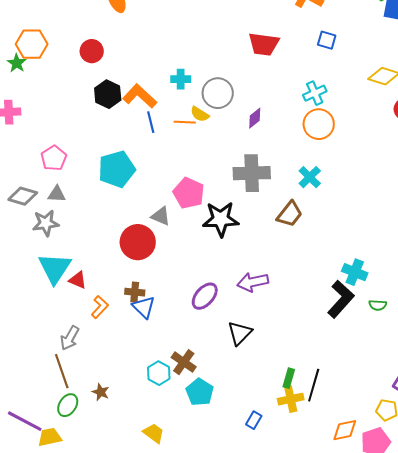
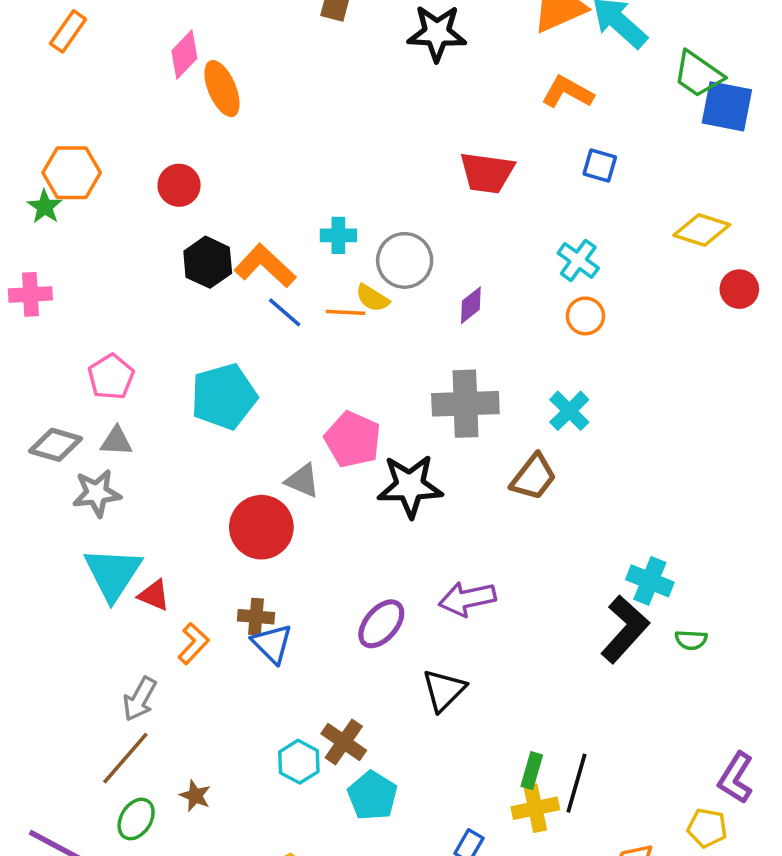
cyan cross: (315, 93) -> (578, 260), turned -30
blue line: (151, 122) -> (285, 312), turned -35
orange circle: (319, 124) -> (585, 316), size x0.7
brown line: (62, 371) -> (125, 758), turned 60

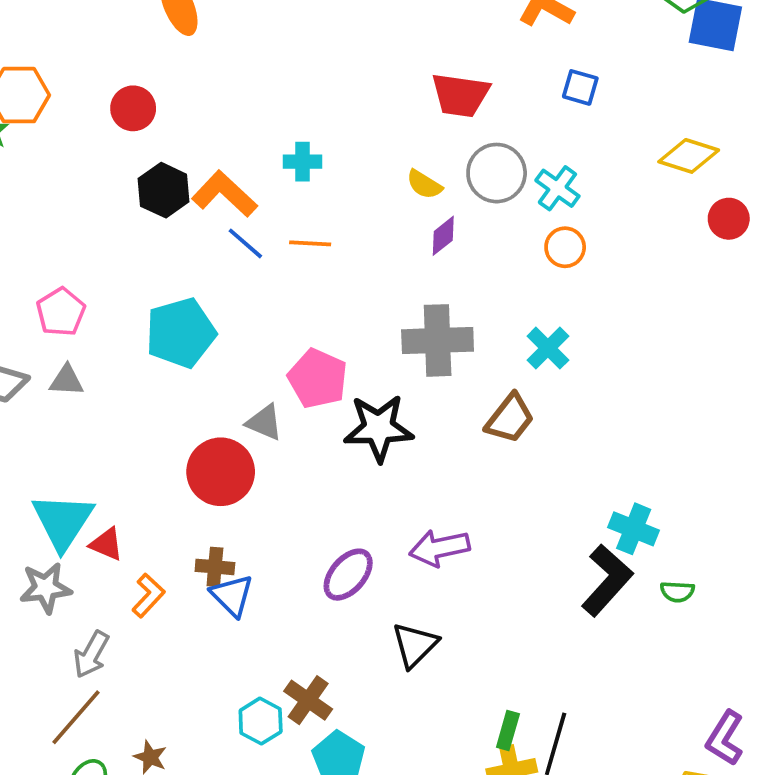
gray circle: (405, 260) -> (497, 173), moved
yellow semicircle: (372, 298) -> (424, 184), moved
gray star: (97, 493) -> (46, 588), moved

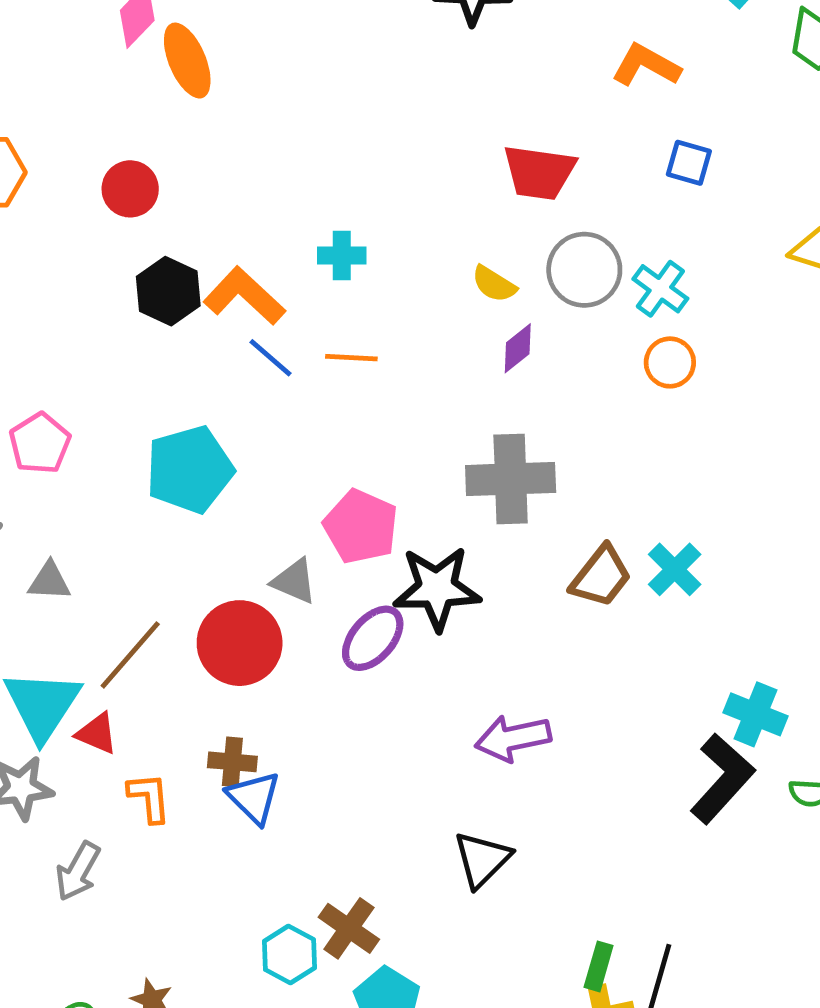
cyan cross: (548, 348) -> (675, 569), moved
gray triangle: (67, 380) -> (49, 581), moved
purple ellipse: (348, 575) -> (373, 638), moved
orange L-shape: (148, 595) -> (149, 798), turned -48
brown line: (76, 717) -> (130, 655), moved

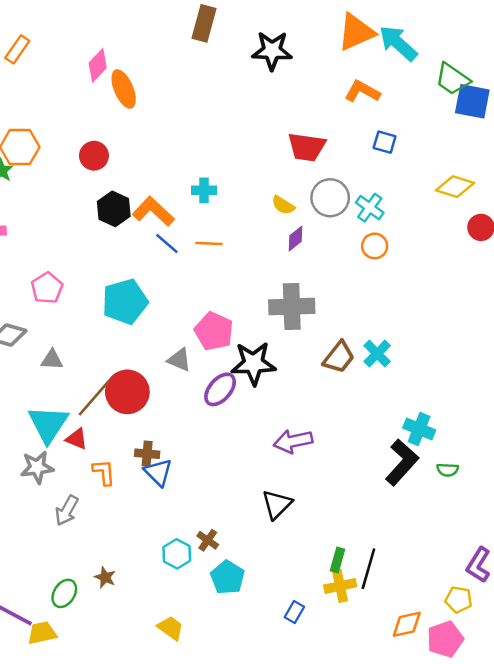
red circle: (240, 643) -> (127, 392), moved
brown cross: (349, 928) -> (208, 540), size x0.7

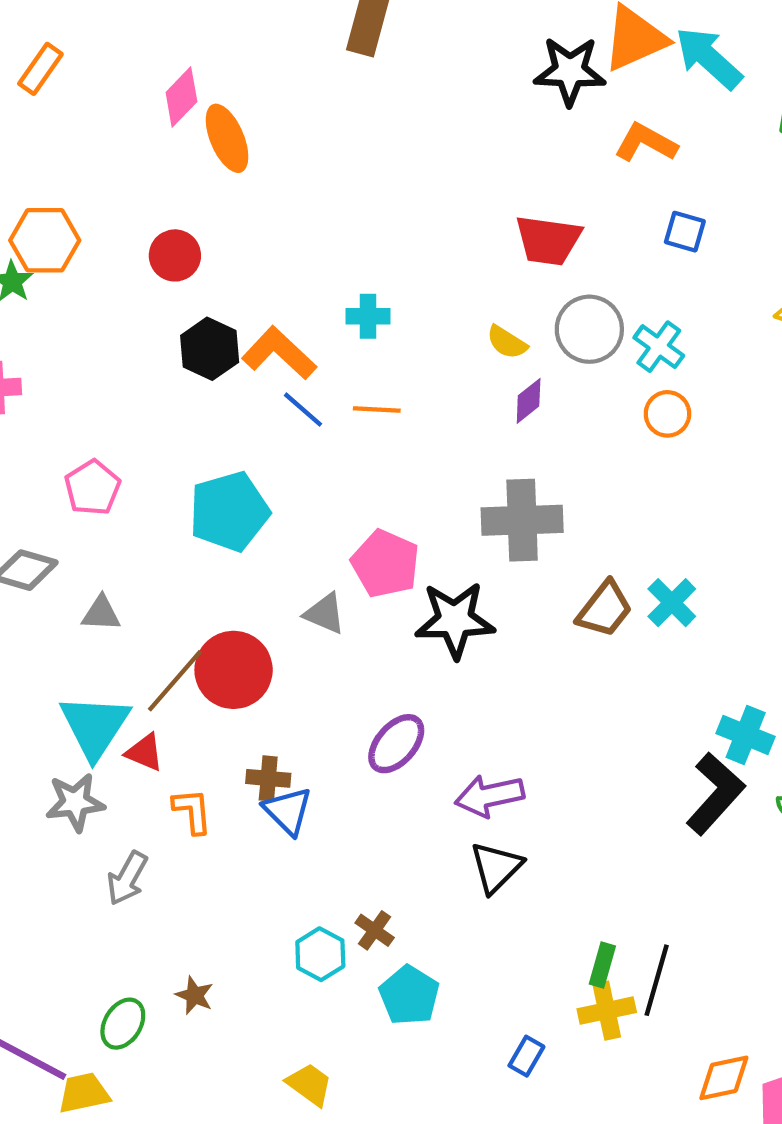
black star: (272, 51) -> (570, 71), moved
purple ellipse: (220, 389) -> (396, 744), moved
purple arrow: (293, 441) -> (490, 796), moved

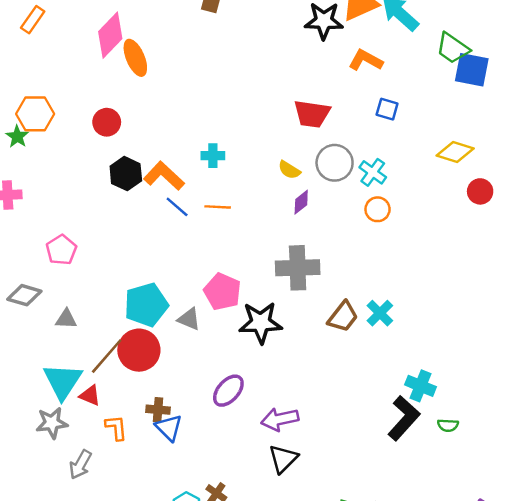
pink diamond: (181, 97) -> (110, 35), size x1.4
cyan pentagon: (229, 512) -> (146, 305), moved

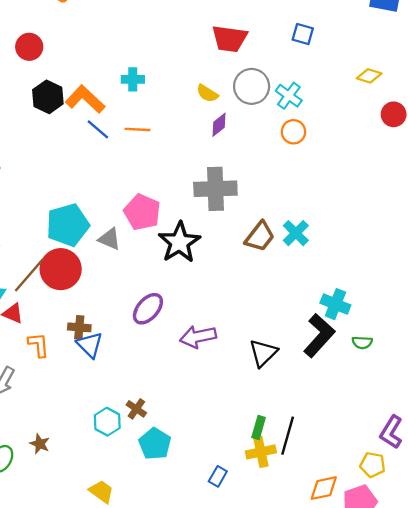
yellow diamond: (455, 152) -> (369, 76), size x0.7
black star: (261, 323) -> (179, 242), turned -30
black triangle: (283, 459) -> (263, 353), moved

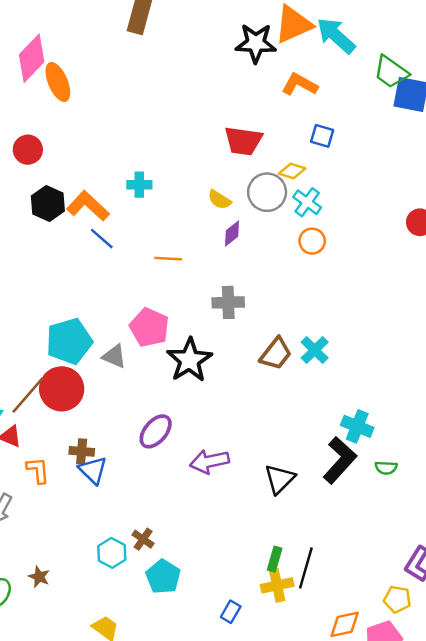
yellow diamond: (369, 76) -> (292, 171), moved
orange line: (137, 129) -> (168, 259), moved
gray cross: (215, 189) -> (228, 302), size x0.7

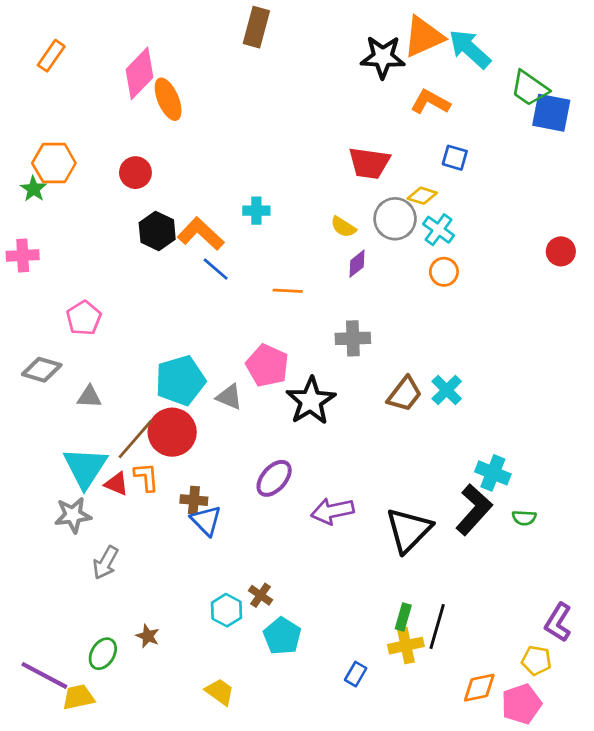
orange L-shape: (38, 470) -> (146, 477), moved
black triangle: (280, 479) -> (409, 530), size x1.4

